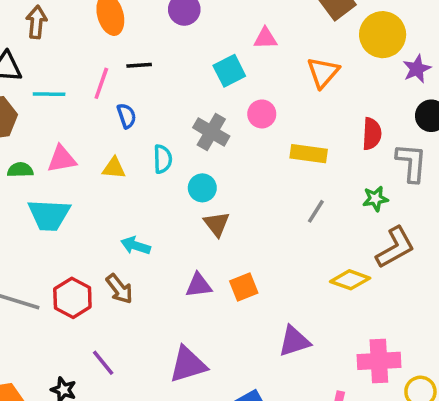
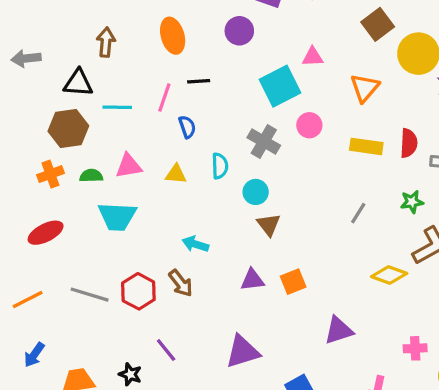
cyan square: (229, 71) -> (280, 86), size x1.4
yellow rectangle: (309, 154) -> (366, 146), moved
pink cross: (379, 361) -> (415, 348), size x0.6

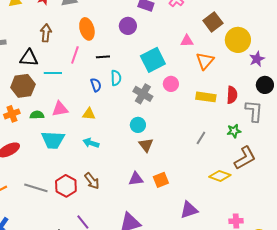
pink triangle: (313, 57) -> (187, 41), moved
pink line: (164, 98) -> (75, 55), moved
cyan semicircle: (220, 166) -> (116, 78), moved
cyan arrow: (195, 244) -> (91, 143), moved

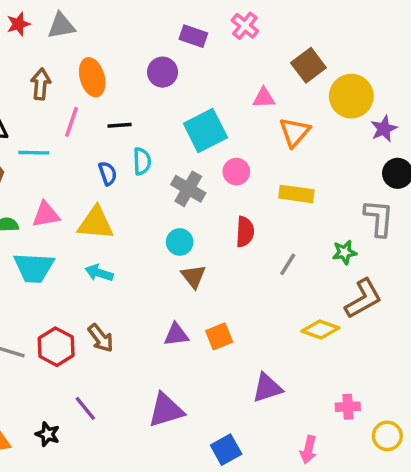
brown arrow: (46, 33) -> (41, 84), moved
red semicircle: (232, 95) -> (245, 232), moved
yellow triangle: (89, 114) -> (96, 223), size x1.6

